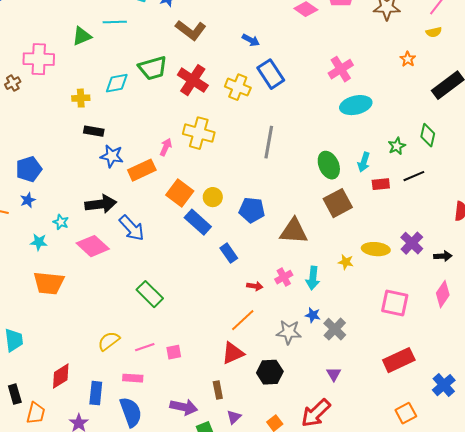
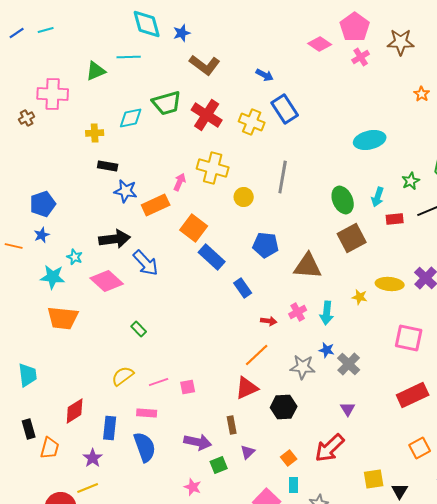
pink cross: (341, 69) -> (361, 57), moved, size x0.7
yellow circle: (213, 197) -> (244, 197), moved
cyan star: (39, 242) -> (53, 277), size x1.4
green rectangle: (150, 294) -> (139, 329), moved, size x0.6

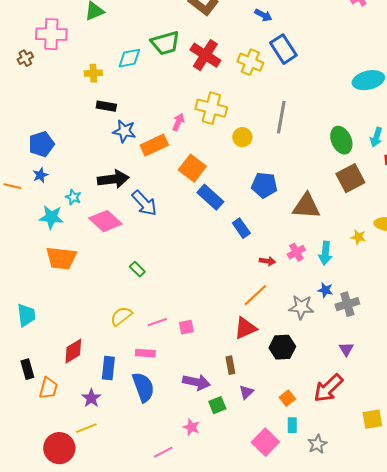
gray cross: (349, 364) -> (347, 304), turned 30

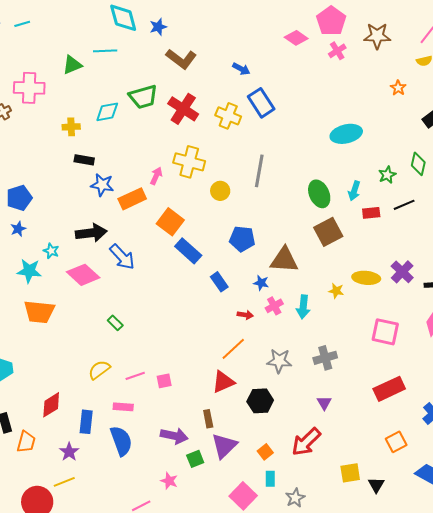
blue star: (325, 290) -> (261, 283), moved
purple triangle: (246, 392) -> (224, 446), size x1.8

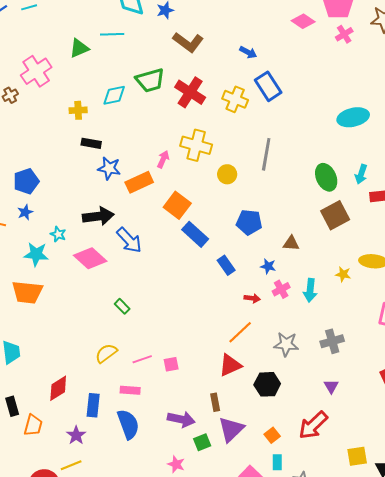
pink cross: (29, 88) -> (36, 71), turned -36
brown triangle: (284, 260) -> (291, 243), size x0.6
orange trapezoid: (39, 312) -> (27, 292), moved

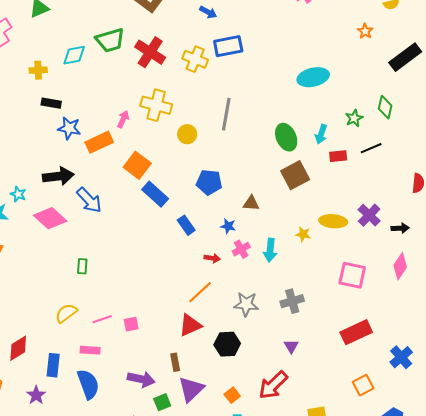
blue rectangle: (268, 86) -> (228, 46), turned -68
green rectangle: (122, 306) -> (82, 266), turned 49

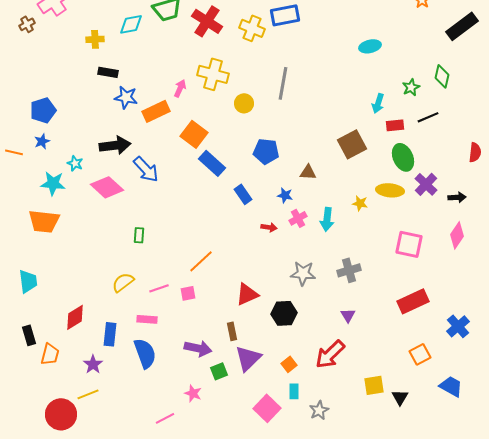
cyan ellipse: (313, 77) -> (370, 46), size x0.7
green ellipse: (286, 137) -> (403, 157), moved
orange line: (200, 292) -> (201, 261), moved

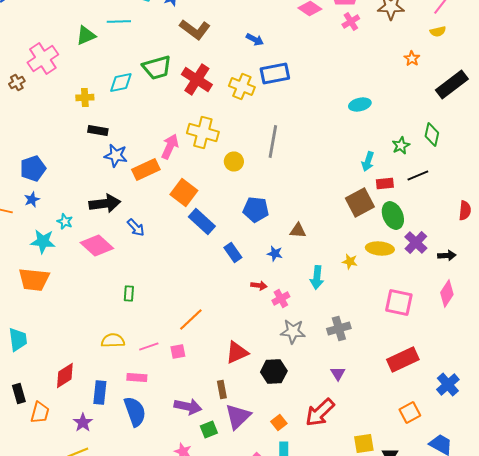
pink arrow: (180, 88) -> (170, 146), size x1.4
brown square: (352, 144) -> (360, 202), moved
blue arrow: (146, 169) -> (136, 228), size x0.7
pink cross: (298, 218) -> (281, 298), moved
yellow semicircle: (123, 282) -> (113, 340), turned 35

